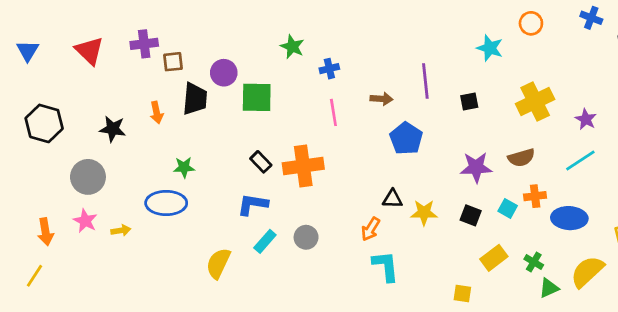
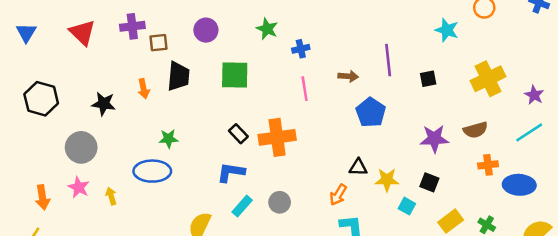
purple circle: (224, 73) -> (206, 30), moved
cyan square: (508, 208) -> (407, 206), moved
yellow arrow: (121, 230) -> (111, 196), turned -98

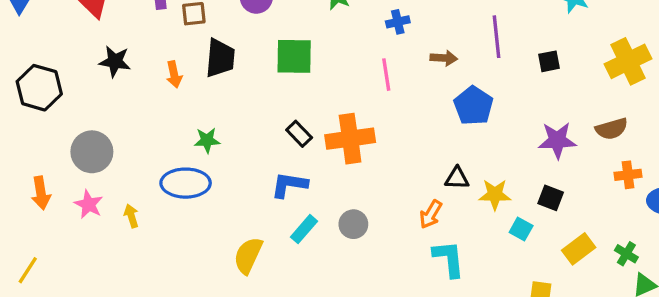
blue cross: (301, 49) -> (398, 22), moved
black star: (104, 104) -> (115, 61), moved
orange arrow: (42, 197) -> (41, 193), moved

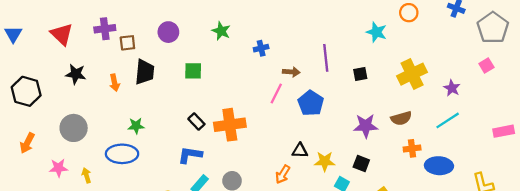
green square: (294, 56) -> (193, 71), size x0.7
pink line: (386, 75) -> (276, 93), moved, turned 36
gray circle: (92, 152) -> (74, 128), moved
orange arrow: (41, 193) -> (27, 143), moved, turned 36
pink star: (89, 204) -> (58, 168), turned -30

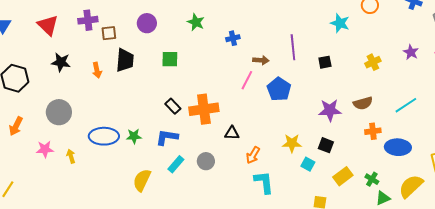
yellow cross: (412, 74) -> (373, 62), size x0.6
purple star: (452, 88) -> (411, 52), moved
green star: (136, 126) -> (134, 136), moved
black triangle: (300, 151) -> (232, 133), moved

